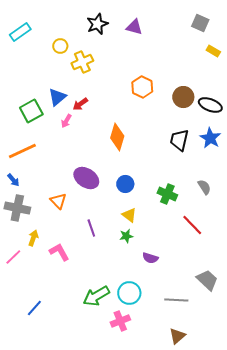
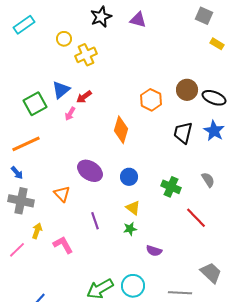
orange hexagon: (142, 87) -> (151, 100), moved

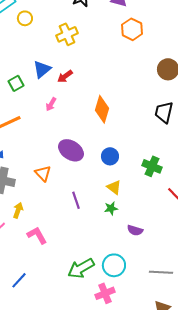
yellow circle: (64, 39) -> (25, 18), moved
orange hexagon: (151, 100) -> (132, 29), moved
green square: (35, 104) -> (16, 83), size x0.7
pink arrow: (70, 114) -> (51, 104), moved
pink L-shape: (63, 245) -> (37, 235), moved

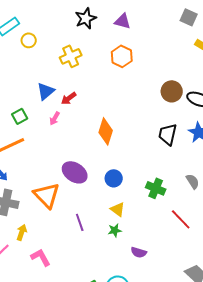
orange hexagon: (132, 29) -> (122, 56), moved
green square: (16, 83) -> (20, 116), moved
pink arrow: (51, 104) -> (55, 118), moved
orange triangle: (43, 173) -> (47, 195), size x1.6

